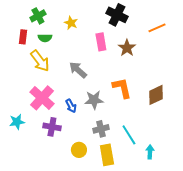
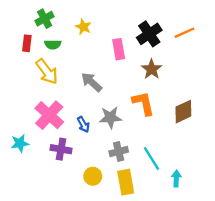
black cross: (117, 15) -> (149, 34), moved, turned 30
brown star: (127, 48) -> (152, 69), moved

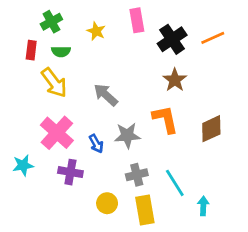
pink rectangle: (119, 49) -> (137, 20), moved

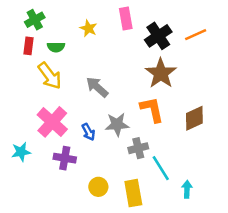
green cross: (51, 22) -> (35, 20), moved
brown star: (175, 80) -> (161, 73), size x1.4
gray cross: (137, 175) -> (138, 148), moved

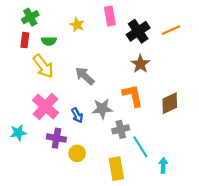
brown star: (161, 73) -> (140, 64), size x0.7
yellow circle: (98, 187) -> (77, 153), moved

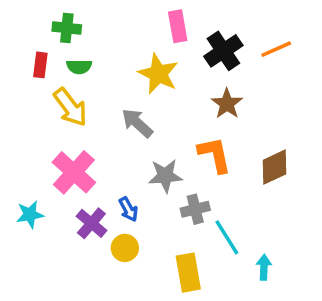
green cross: (30, 17) -> (67, 28), moved, turned 35
yellow star: (77, 25) -> (158, 74), moved, size x1.6
blue arrow: (77, 115) -> (128, 209), moved
purple cross: (56, 138) -> (91, 223), turned 30

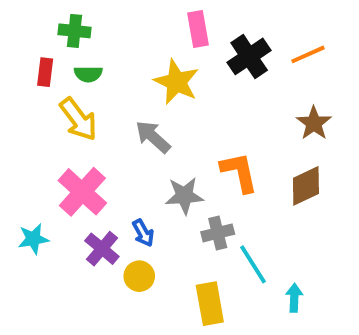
brown star: (227, 104) -> (314, 123), moved

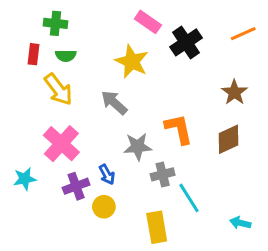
pink rectangle: (198, 29) -> (148, 22), turned -45
orange line: (308, 54) -> (243, 34), moved
purple cross: (102, 249) -> (76, 186), turned 30
cyan arrow: (294, 298) -> (240, 223), moved, turned -78

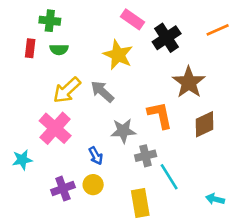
yellow arrow: (58, 89) -> (67, 90), moved, turned 84
brown star: (234, 92) -> (189, 82), moved, size x1.4
purple cross: (76, 186) -> (63, 189), moved

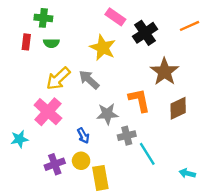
yellow rectangle: (140, 203) -> (100, 178), moved

